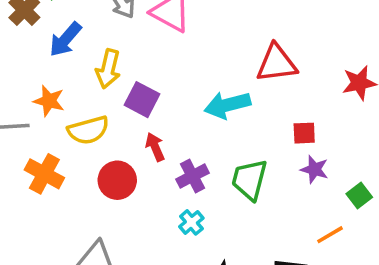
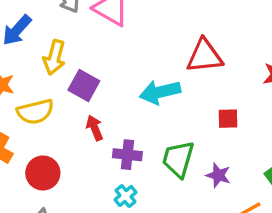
purple star: (314, 169) -> (218, 175), moved
purple cross: (193, 176) -> (127, 155), turned 32
red circle: (117, 180) -> (43, 173), moved

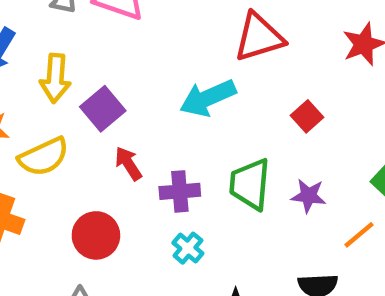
purple square: (84, 86) -> (103, 109), turned 32
red square: (228, 119) -> (307, 116), turned -30
red circle: (43, 173) -> (96, 235), moved

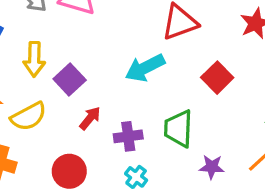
red square: (307, 116) -> (217, 78), size x1.4
red arrow: (128, 164) -> (90, 118), turned 75
purple star: (309, 196) -> (212, 167), moved

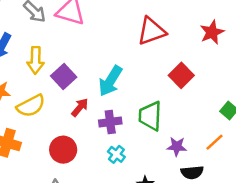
cyan arrow: (145, 68) -> (110, 81), moved, turned -32

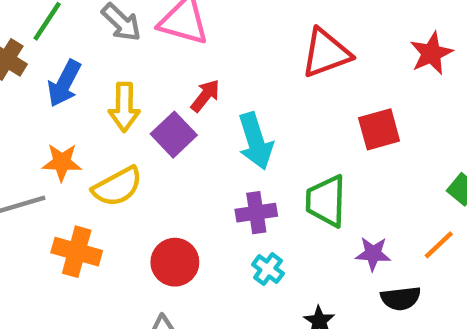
red square: (181, 75) -> (379, 129), turned 30
cyan arrow: (110, 81) -> (255, 141), turned -48
red arrow: (80, 107) -> (205, 96), moved

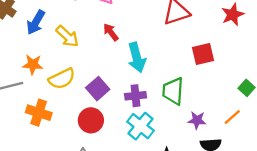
red arrow: (205, 96) -> (111, 32), turned -78
yellow arrow: (124, 107) -> (67, 36), turned -50
purple square: (174, 135) -> (98, 89), moved
cyan cross: (268, 269) -> (140, 126), size x1.6

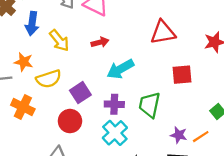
blue arrow: (36, 22) -> (32, 23), turned -30
red arrow: (111, 32) -> (100, 42), turned 105
cyan arrow: (137, 57) -> (120, 69), turned 68
purple star: (197, 120) -> (179, 135), moved

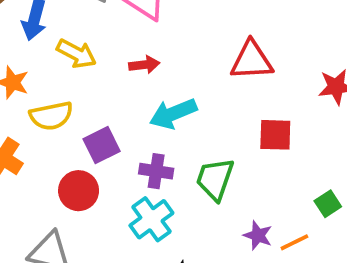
yellow arrow: (59, 40) -> (76, 54), turned -30

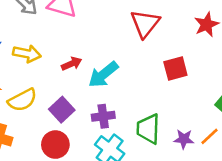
red triangle: (252, 60) -> (145, 24), turned -32
red arrow: (144, 65) -> (72, 64), moved
green trapezoid: (215, 179) -> (148, 129), moved

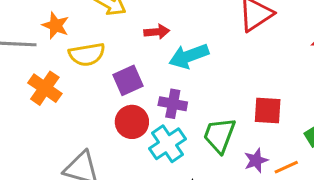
red square: (175, 69) -> (268, 111), moved
purple star: (184, 139) -> (256, 160), turned 30
red circle: (55, 145) -> (132, 122), moved

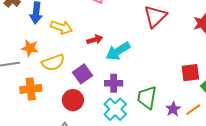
orange cross: (45, 88) -> (31, 89), turned -30
red square: (268, 111) -> (190, 73), moved
red circle: (132, 122) -> (73, 100), moved

